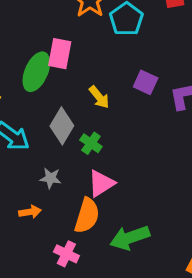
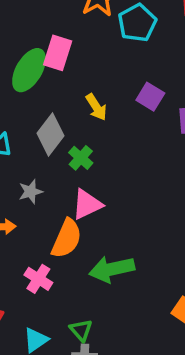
gray star: (50, 178) -> (31, 192), turned -30

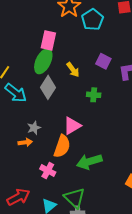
green ellipse: (29, 70) -> (43, 61), moved
green cross: (81, 158) -> (94, 95), moved, turned -32
gray star: (31, 192) -> (34, 128), moved
green triangle: (81, 330) -> (74, 198), size x1.6

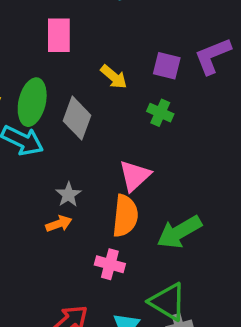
green ellipse: (43, 61) -> (32, 102), moved
purple square: (103, 61) -> (167, 66), moved
green cross: (94, 95) -> (160, 113), turned 32

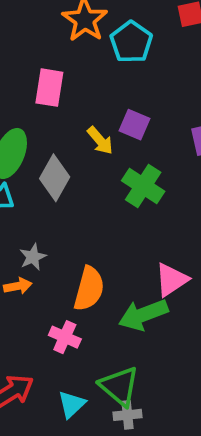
purple square: (167, 66) -> (134, 125), moved
green cross: (160, 113) -> (143, 186), size x1.5
pink triangle: (135, 176) -> (172, 280), moved

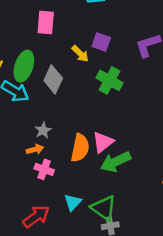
pink triangle: (172, 280) -> (103, 142), moved
pink cross: (65, 337) -> (44, 169), moved
cyan triangle: (72, 404) -> (73, 202), moved

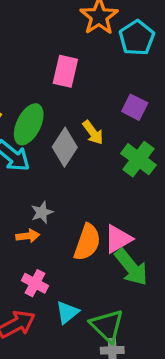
yellow arrow: (80, 54) -> (93, 133), moved
green arrow: (116, 162) -> (131, 267), turned -112
pink cross: (44, 169) -> (35, 283), moved

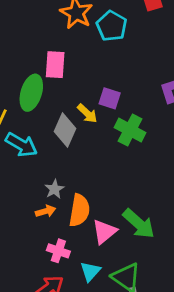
purple square: (135, 107) -> (110, 98), moved
green ellipse: (29, 124) -> (31, 93), moved
pink triangle: (118, 239) -> (104, 232), moved
orange semicircle: (87, 242) -> (79, 210), moved

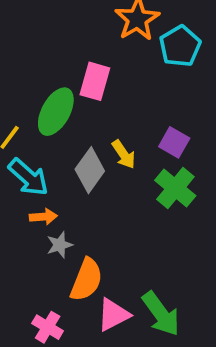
purple square: (110, 98) -> (174, 142), moved
orange arrow: (46, 211) -> (43, 217), moved

